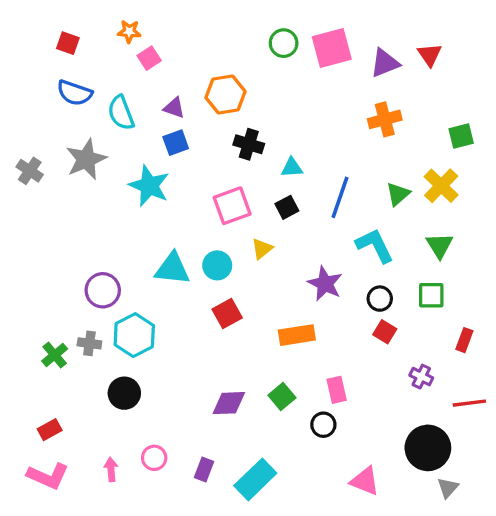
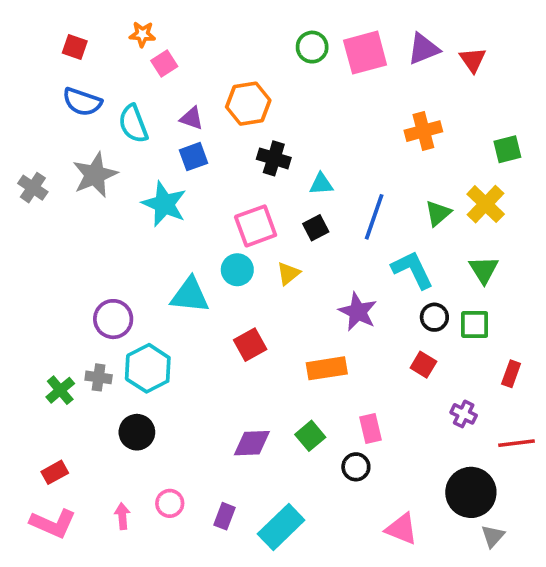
purple triangle: (385, 63) -> (423, 49), moved
cyan circle: (217, 265) -> (237, 270), moved
black circle: (380, 299) -> (434, 317), moved

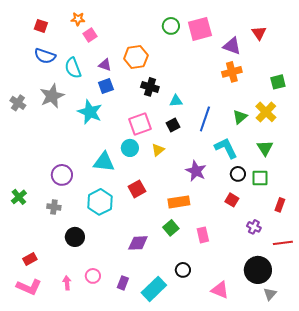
purple triangle: (423, 49) -> (232, 46), moved, turned 42
cyan hexagon: (148, 368) -> (100, 202), moved
green cross: (60, 390) -> (19, 197), moved
green square: (310, 436) -> (171, 228), moved
black circle: (356, 467) -> (183, 270), moved

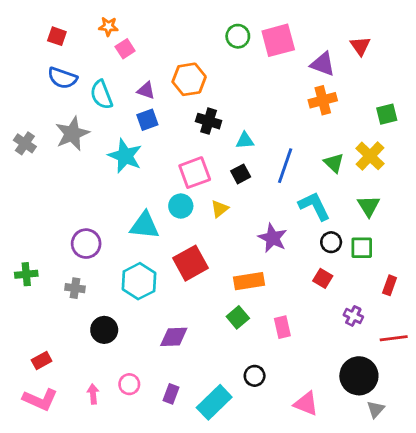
green triangle: (240, 117) -> (334, 163), turned -35
red square: (137, 189) -> (191, 263), size x1.4
green cross: (19, 197) -> (26, 274), turned 35
purple diamond: (138, 243) -> (174, 337), moved

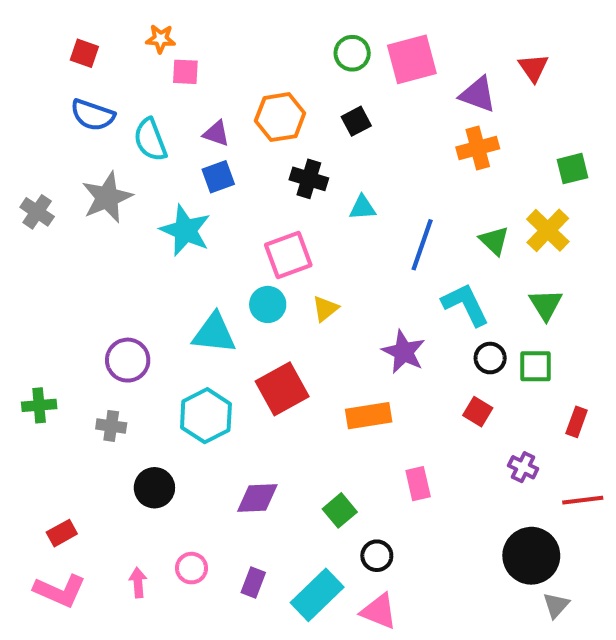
pink square: (125, 49) -> (185, 72), turned 36
black square: (241, 174) -> (356, 121), moved
green square: (238, 317) -> (340, 510), moved
pink triangle: (306, 404) -> (379, 611), moved

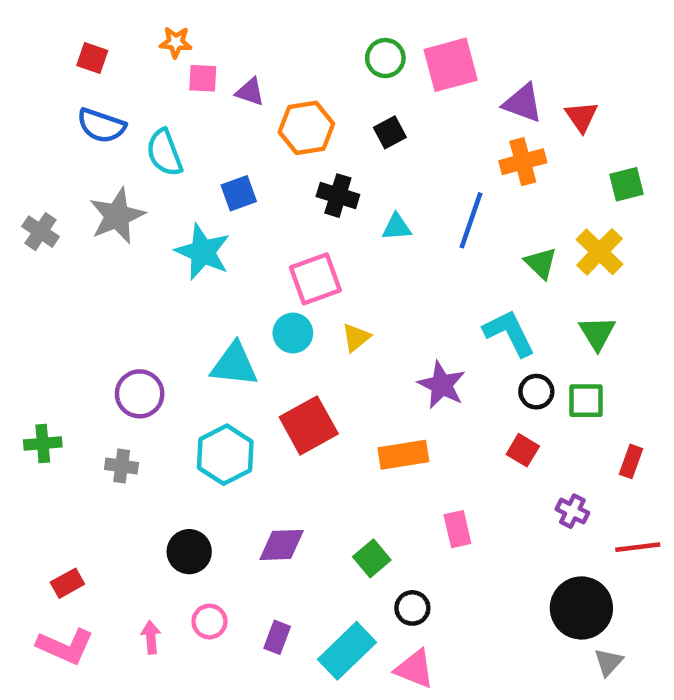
red triangle: (533, 68) -> (581, 117), moved
purple triangle: (216, 134) -> (250, 92), moved
blue line: (422, 245) -> (471, 220), moved
black circle: (154, 488) -> (189, 552), moved

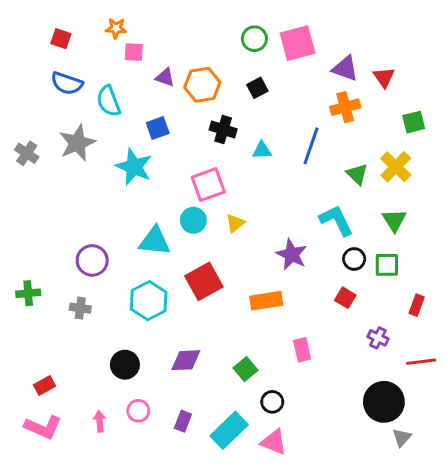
purple triangle: (250, 92) -> (165, 77), moved

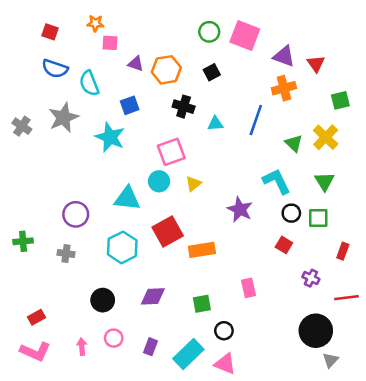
pink square: (298, 43) -> (245, 35), turned 36
orange rectangle: (266, 301) -> (202, 250), moved
green square: (245, 369) -> (202, 304), turned 30

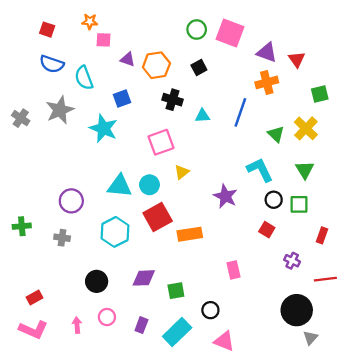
cyan circle: (159, 181) -> (149, 185), moved
green square: (202, 304) -> (176, 291), moved
pink triangle: (225, 364) -> (224, 341), moved

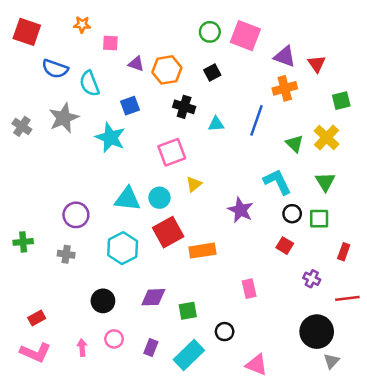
orange star: (90, 21) -> (82, 25), moved
red square: (47, 30) -> (27, 32), moved, size x1.6
pink triangle: (224, 341) -> (256, 365), moved

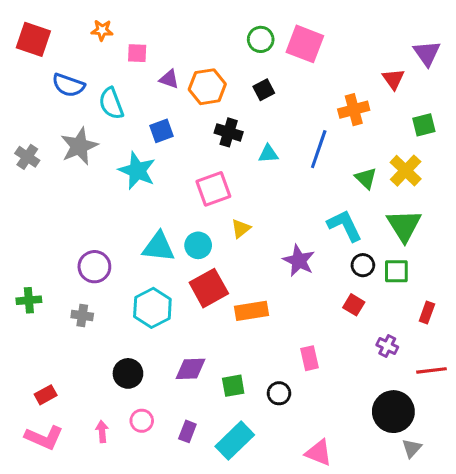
purple triangle: (285, 56) -> (427, 53), moved, turned 35
green triangle: (325, 182) -> (404, 225), size x1.4
black circle: (225, 332) -> (279, 393), moved

